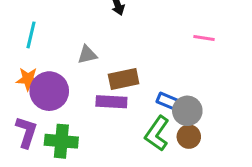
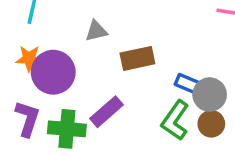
purple rectangle: (111, 102) -> (106, 112), moved, turned -44

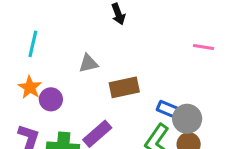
orange star: (29, 58) -> (30, 87), turned 30
purple circle: (53, 72) -> (51, 99), size x0.6

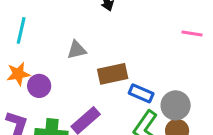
orange star: (30, 87) -> (18, 74), turned 30
blue rectangle: (169, 110) -> (141, 93), moved

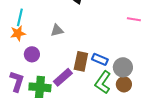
orange star: (18, 74) -> (18, 33), moved
brown rectangle: (113, 74) -> (81, 61), moved, turned -66

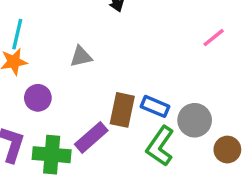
pink line: (134, 19) -> (214, 38), turned -48
brown circle: (124, 84) -> (227, 150), moved

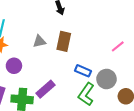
pink line: (214, 38) -> (118, 46), moved
brown rectangle: (122, 110) -> (64, 41), moved

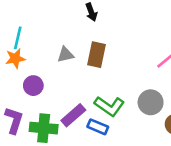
blue rectangle: (83, 71) -> (98, 127), moved
green L-shape: (86, 94) -> (109, 106), moved, turned -90

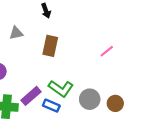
gray triangle: (66, 55) -> (16, 33), moved
gray circle: (151, 102) -> (90, 99), moved

